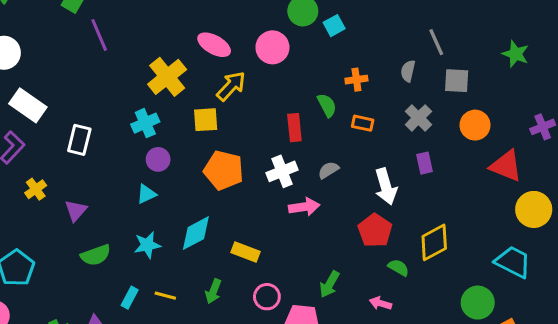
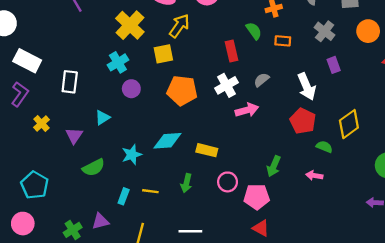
cyan triangle: (146, 194) -> (102, 118), moved
cyan diamond: (196, 233) -> (167, 141), turned 32

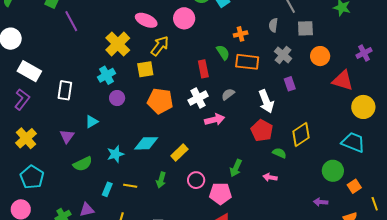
orange rectangle: (283, 41) -> (247, 62), size x1.6
yellow cross: (42, 123) -> (26, 138), moved, size x1.5
yellow rectangle: (207, 150) -> (179, 152), turned -60

